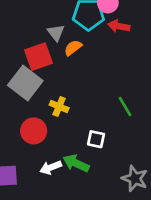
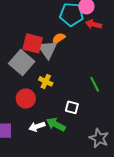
gray triangle: (56, 33) -> (48, 49), moved, size x1.5
red square: (39, 57) -> (33, 43), turned 30

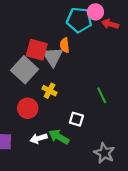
red arrow: (94, 24) -> (110, 24), moved
orange semicircle: (59, 38) -> (65, 45), turned -64

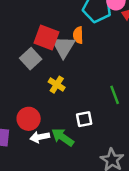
gray square: (24, 70) -> (31, 59), size x0.7
red circle: (28, 108) -> (29, 119), moved
white square: (76, 119) -> (84, 119), turned -32

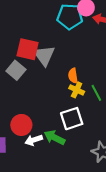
orange semicircle: (78, 35) -> (73, 76), moved
yellow cross: (57, 85) -> (77, 90), moved
white square: (84, 119) -> (72, 119), size x1.5

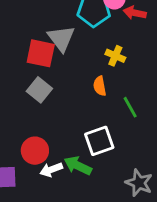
gray triangle: (44, 55) -> (61, 38), moved
gray square: (16, 70) -> (39, 90), moved
yellow cross: (77, 90) -> (115, 56), moved

